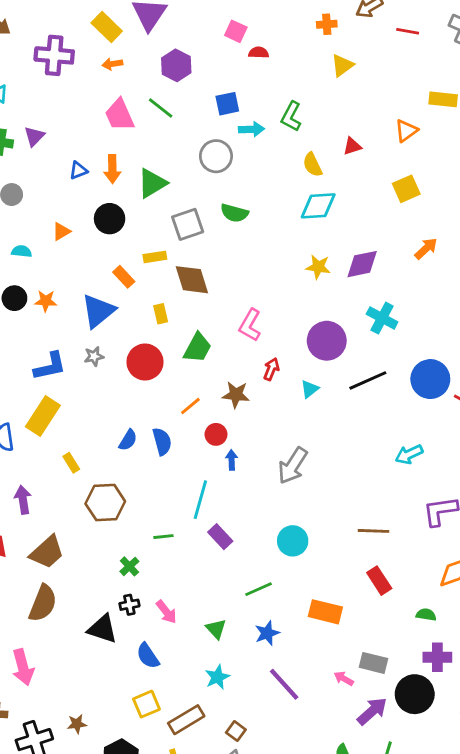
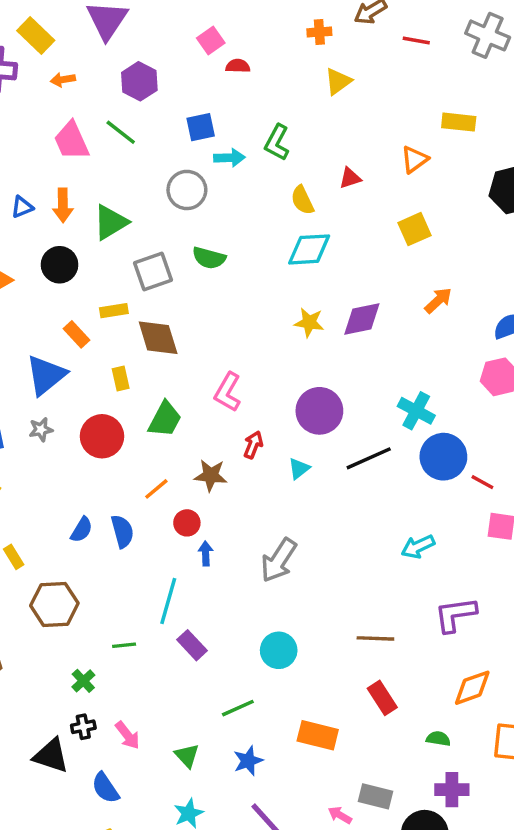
yellow rectangle: (107, 27) -> (36, 35), moved
pink square: (236, 31) -> (211, 41), turned 30
cyan cross: (382, 318) -> (416, 411), moved

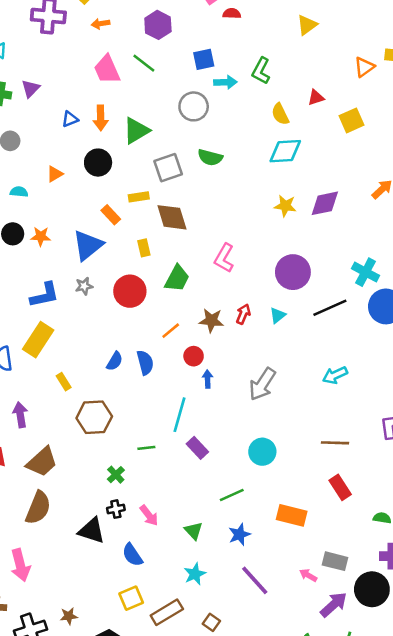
orange triangle: (415, 159) -> (364, 67), moved
yellow square: (415, 229) -> (352, 120), moved
red arrow: (253, 445) -> (243, 314), moved
cyan arrow: (418, 547) -> (335, 375), moved

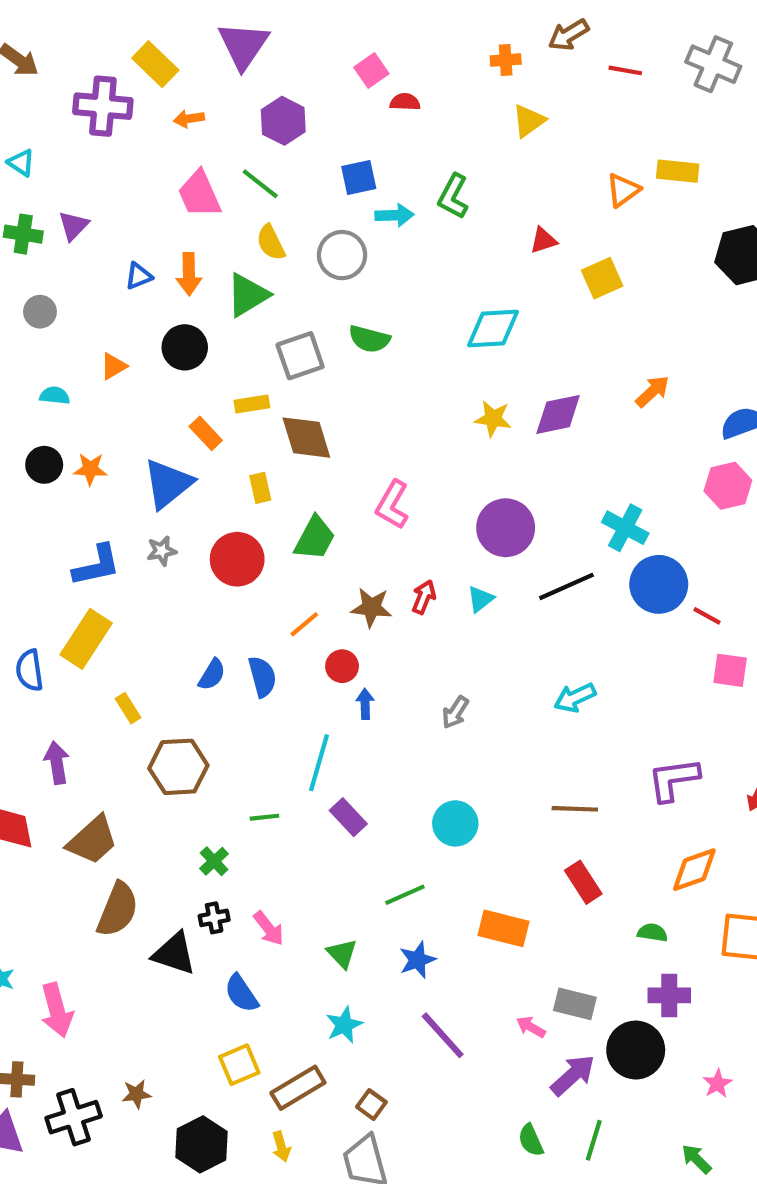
yellow semicircle: (280, 114) -> (271, 242), moved
gray arrow: (262, 384) -> (455, 712), size x0.6
brown semicircle: (38, 508) -> (118, 909), moved

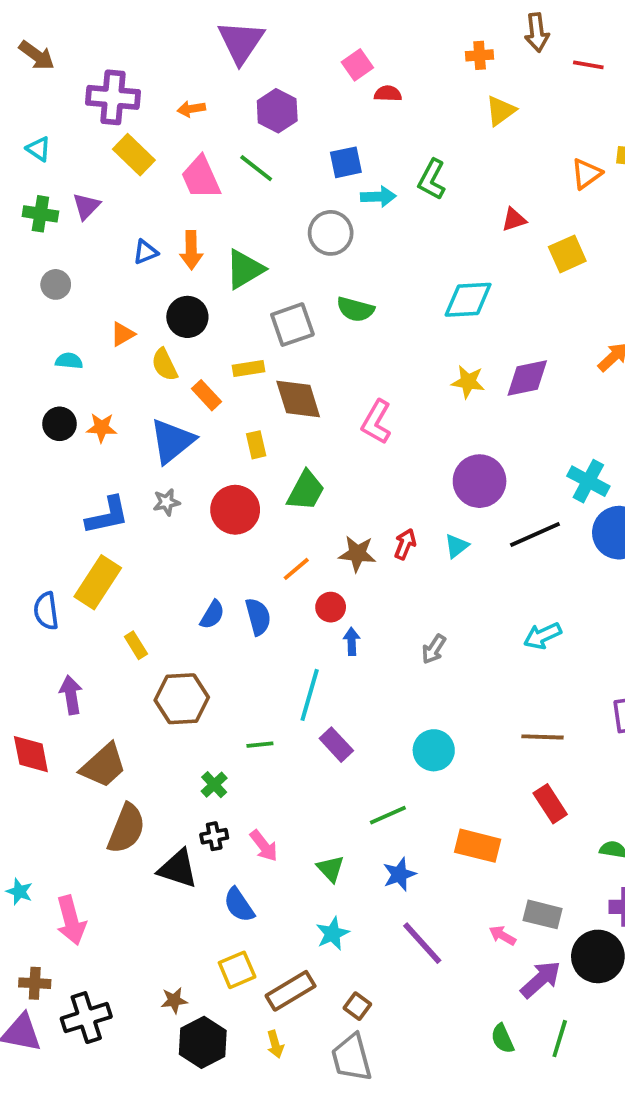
brown arrow: (569, 35) -> (537, 32), turned -66
yellow rectangle: (155, 64) -> (134, 155), moved
yellow semicircle: (271, 242) -> (165, 365), moved
pink L-shape: (392, 505) -> (376, 422), moved
brown star: (136, 1094) -> (174, 1000), moved

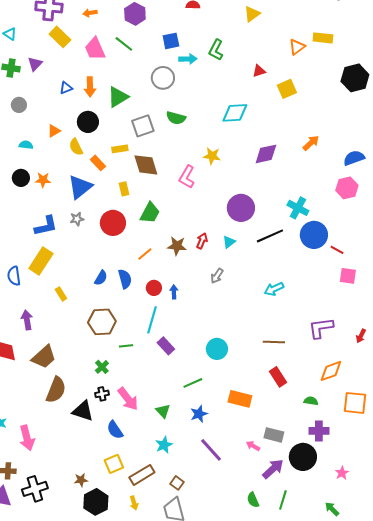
yellow star: (468, 382) -> (212, 156), moved
red circle: (331, 607) -> (154, 288), moved
gray arrow: (434, 649) -> (217, 276), moved
brown hexagon: (182, 699) -> (102, 322), moved
pink arrow: (264, 846) -> (128, 399), size x1.4

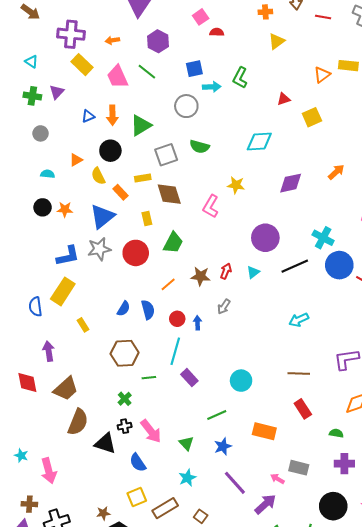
gray star: (77, 219) -> (99, 249), size x1.6
gray arrow: (217, 276) -> (224, 307), moved
black circle: (303, 457) -> (333, 506), moved
purple arrow: (273, 469) -> (265, 504), moved

